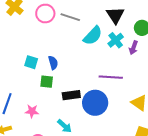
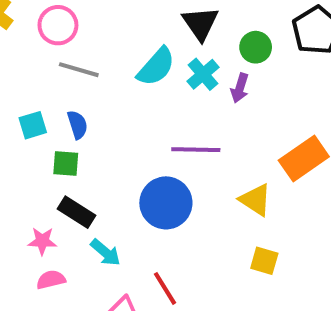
gray line: (70, 17) -> (79, 70), moved
cyan square: (31, 62) -> (33, 125), turned -32
black rectangle: (71, 95) -> (77, 212), moved, turned 42
pink star: (32, 111) -> (42, 241), moved

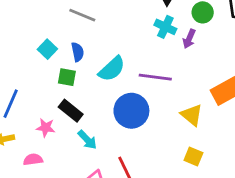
cyan semicircle: (156, 67) -> (112, 69), moved
cyan cross: (203, 74) -> (165, 27), turned -30
cyan square: (33, 125) -> (47, 49), turned -36
pink semicircle: (51, 280) -> (33, 160), moved

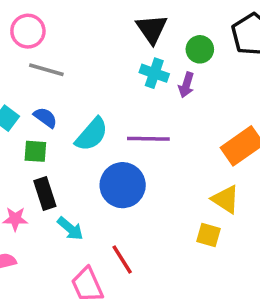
blue semicircle: (78, 52) -> (45, 118), turned -36
black rectangle: (71, 111) -> (45, 194), turned 40
yellow triangle: (192, 115) -> (225, 199), moved

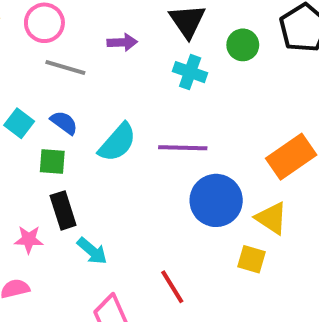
purple arrow: (186, 85) -> (122, 42), moved, turned -110
blue circle: (123, 185) -> (216, 200), moved
red line: (122, 259) -> (172, 287), moved

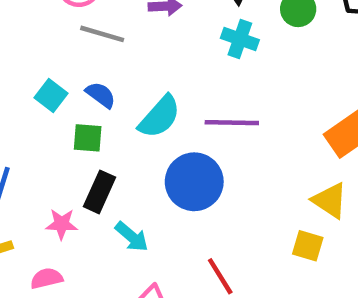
blue circle: (216, 200) -> (194, 182), moved
black rectangle: (63, 210) -> (100, 192), turned 42

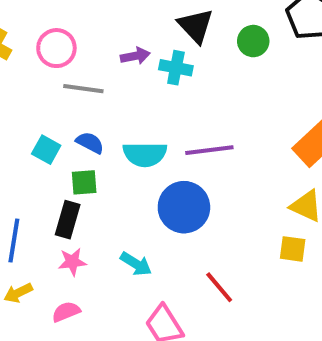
cyan cross: (240, 39) -> (176, 68), moved
cyan semicircle: (160, 117) -> (145, 154), turned 57
black rectangle: (100, 192) -> (68, 220), moved

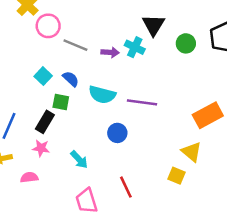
pink circle: (56, 48) -> (48, 26), moved
purple arrow: (135, 56) -> (110, 52), moved
blue circle: (184, 207) -> (117, 133), size x0.6

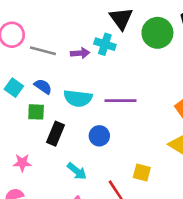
green circle: (186, 43) -> (157, 33), size x1.5
black rectangle: (45, 122) -> (56, 134), moved
cyan arrow: (79, 160) -> (77, 171), moved
yellow square: (176, 176) -> (142, 173), moved

